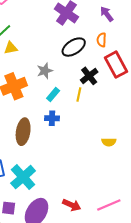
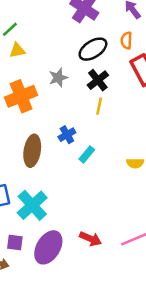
black cross: (89, 76) -> (98, 80), moved
cyan rectangle: (53, 95) -> (87, 154), moved
blue cross: (52, 118) -> (67, 135), turned -32

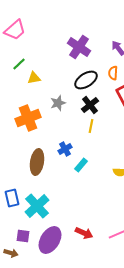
yellow triangle: (17, 50) -> (34, 78), moved

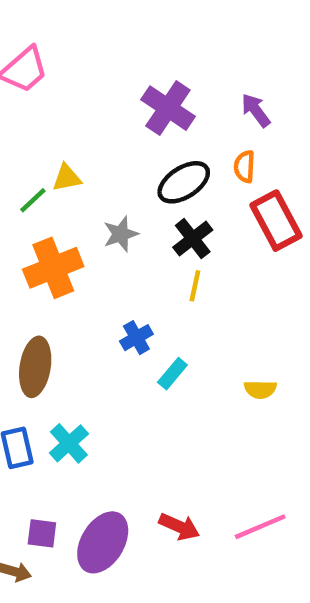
green line: (19, 64) -> (33, 200), moved
brown ellipse: (37, 162) -> (35, 367), moved
cyan cross: (37, 206) -> (69, 443), moved, size x0.7

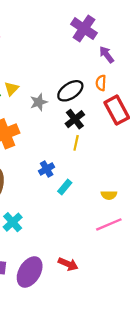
purple cross: (168, 108) -> (84, 29), moved
yellow triangle: (67, 178) -> (11, 89), turned -35
gray star: (121, 234) -> (39, 102), moved
pink line: (260, 527) -> (109, 224), moved

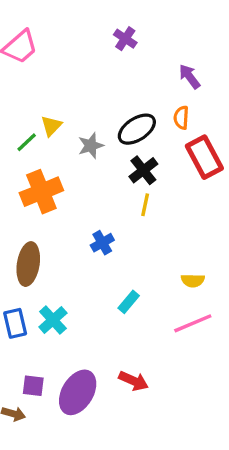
purple cross: (84, 29) -> (125, 39), moved, size x0.6
cyan rectangle: (65, 187) -> (129, 302), moved

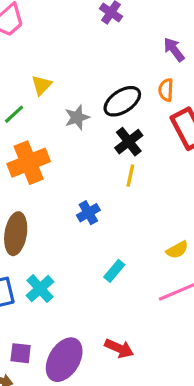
yellow triangle: (51, 126) -> (42, 85), moved
yellow semicircle: (193, 280) -> (177, 250), turned -30

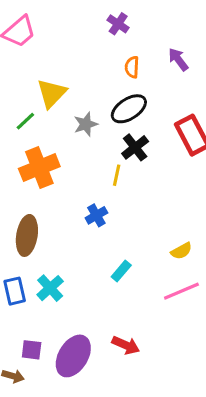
yellow triangle: (42, 85) -> (52, 93), size x1.5
orange semicircle: (166, 90) -> (132, 67), moved
yellow line: (130, 176) -> (117, 175), moved

